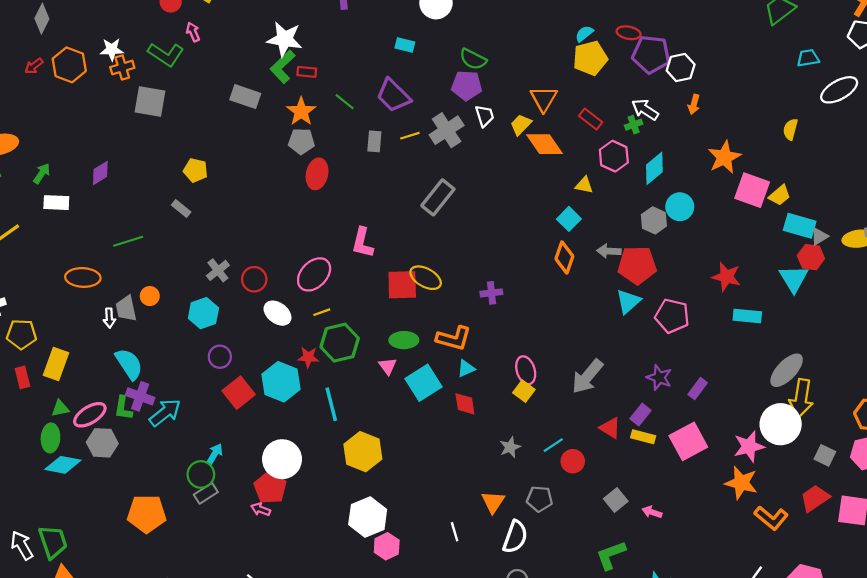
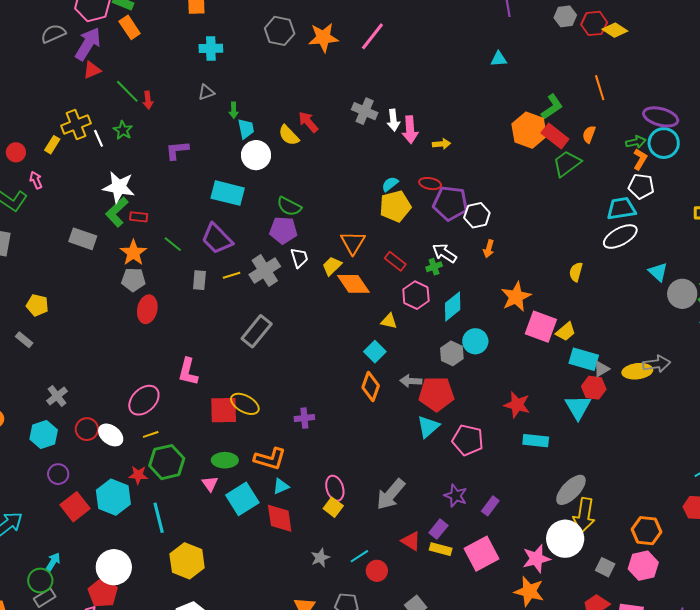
cyan rectangle: (405, 45) -> (228, 193), size x1.8
cyan trapezoid: (808, 58) -> (621, 209), moved, size x1.4
red circle: (254, 279) -> (87, 429), moved
red diamond: (465, 404) -> (280, 518), size x1.4

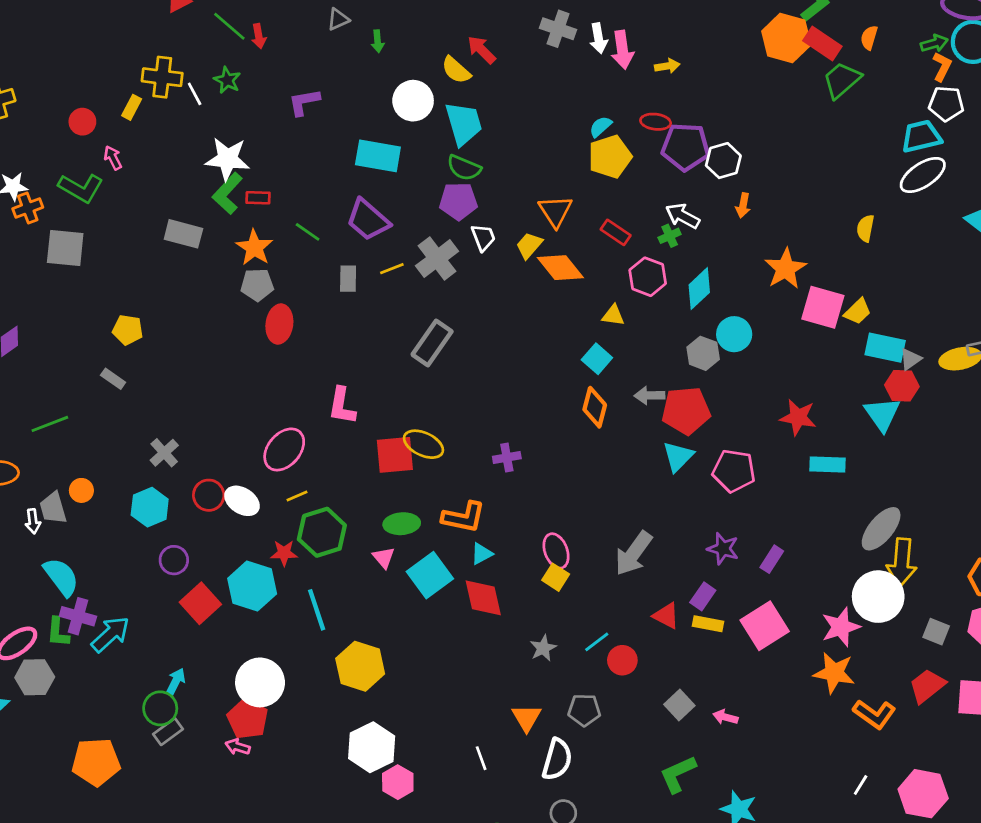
yellow cross: (76, 124) -> (162, 77), turned 32
cyan trapezoid: (246, 129) -> (464, 124), moved, size x1.6

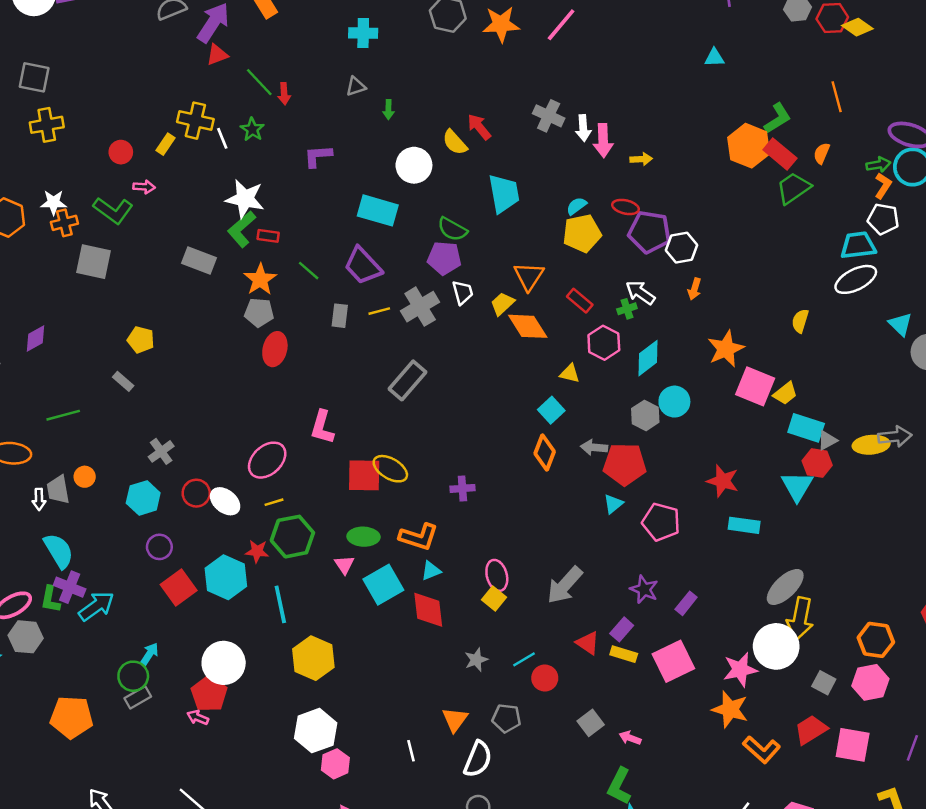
cyan trapezoid: (464, 124) -> (504, 194), moved
pink arrow: (113, 158) -> (144, 187), turned 115
cyan triangle: (678, 456) -> (613, 504), size x0.7
green L-shape: (678, 774) -> (619, 786), moved, turned -45

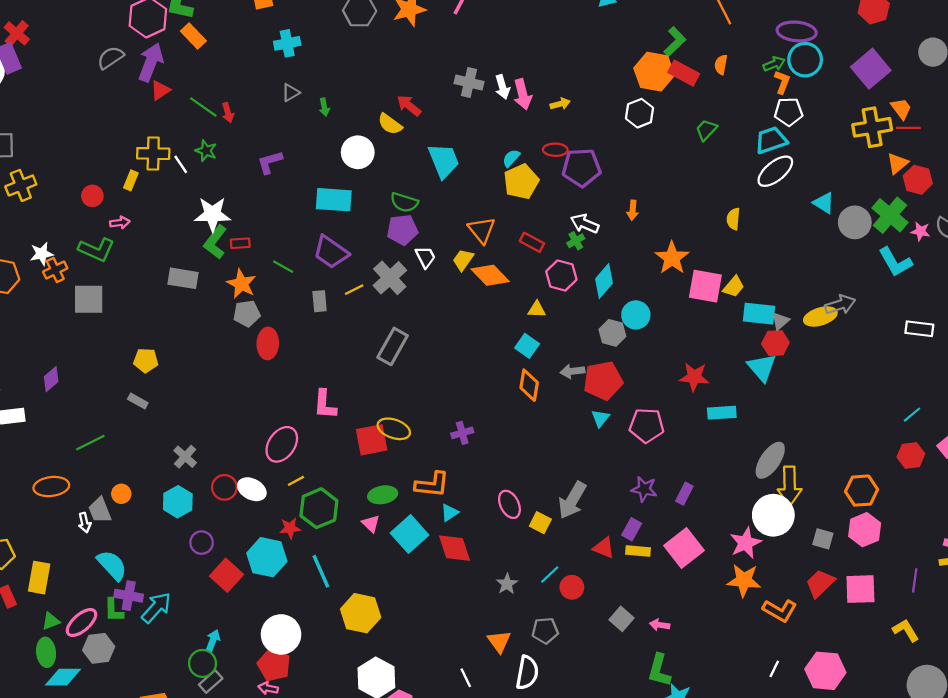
green trapezoid: (793, 188) -> (706, 130), moved, size x0.7
white hexagon: (681, 248) -> (639, 113), moved
yellow square: (494, 598) -> (540, 523), moved

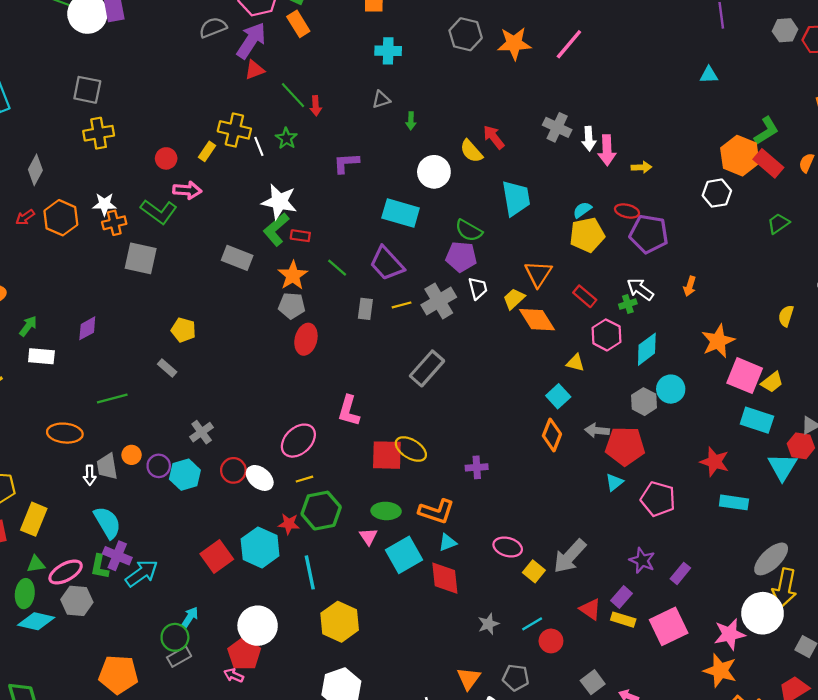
pink arrow: (120, 223) -> (187, 190), size x1.4
cyan rectangle: (759, 314) -> (757, 420), moved
pink ellipse: (509, 504) -> (508, 547), turned -60
purple circle: (202, 543) -> (159, 466), moved

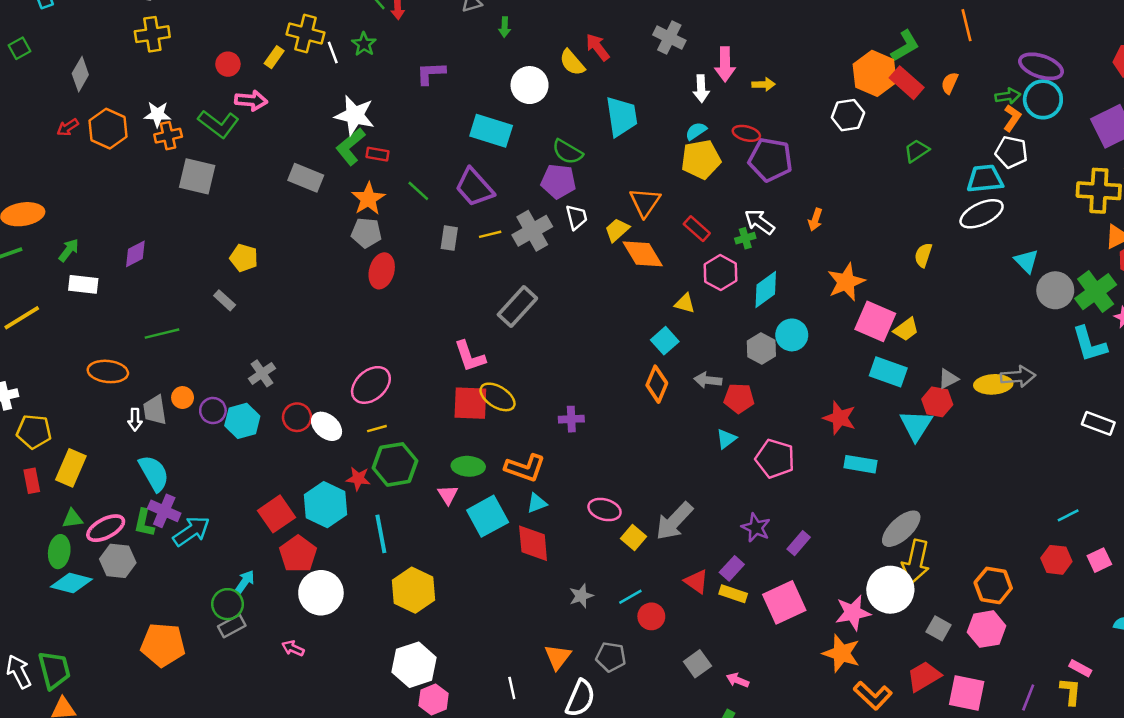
white arrow: (589, 139) -> (701, 89), moved
pink L-shape: (349, 411) -> (470, 356), moved, turned -36
red pentagon: (625, 446) -> (739, 398), size x0.7
red pentagon: (244, 654) -> (298, 554), moved

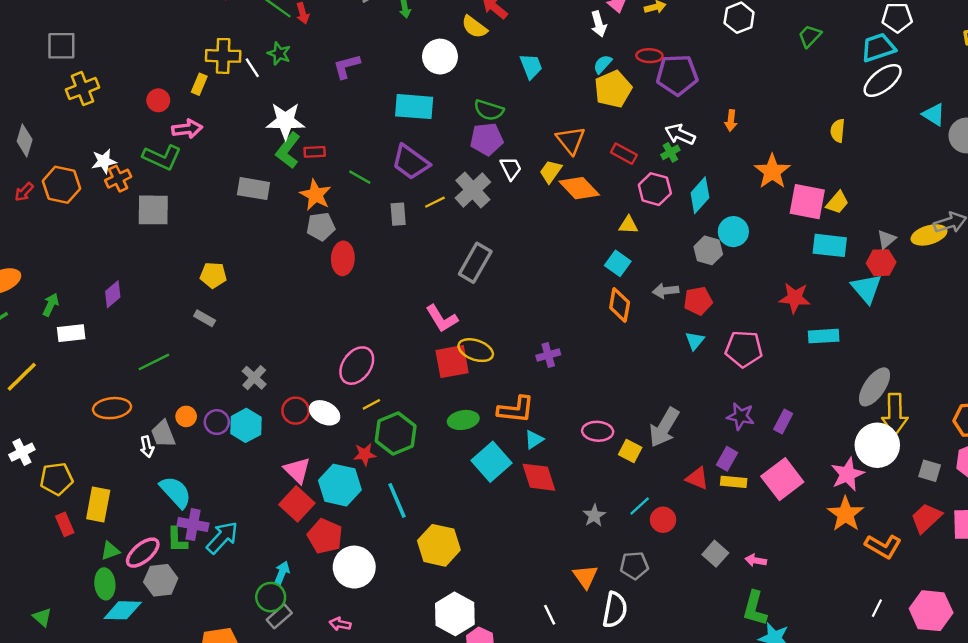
cyan trapezoid: (621, 116) -> (531, 66), size x0.7
pink triangle: (448, 495) -> (297, 470), moved, size x1.4
orange star: (841, 653) -> (845, 514), turned 30

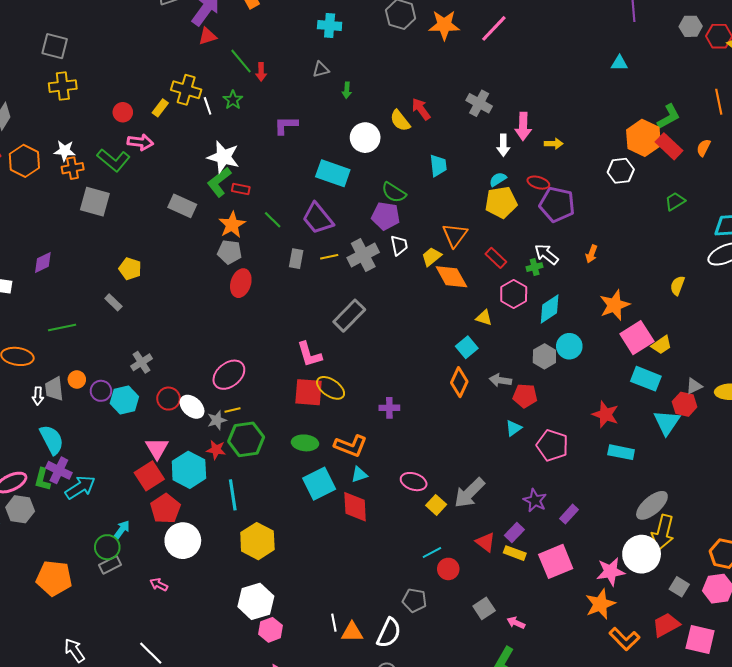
pink square: (807, 202) -> (637, 338), turned 32
gray star: (594, 516) -> (217, 420), moved
orange triangle: (585, 577) -> (352, 632), moved, turned 50

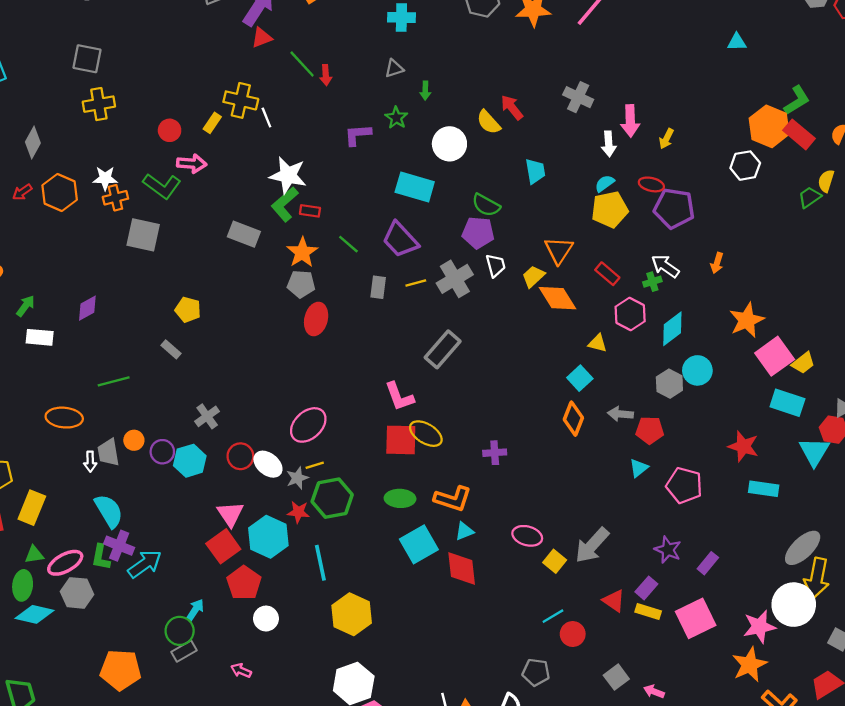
green star: (233, 100) -> (396, 118), moved
yellow arrow: (554, 144) -> (666, 139), turned 120
yellow semicircle: (677, 286) -> (826, 181), moved
white circle: (183, 541) -> (266, 619), size x0.6

